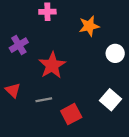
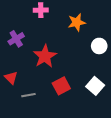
gray line: (44, 100) -> (28, 95), moved
red square: (71, 114) -> (61, 86), moved

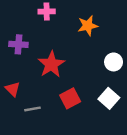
purple cross: (16, 39) -> (18, 44), turned 35
white circle: (99, 46) -> (114, 62), moved

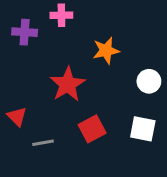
orange star: (88, 26) -> (106, 51), moved
purple cross: (18, 44) -> (25, 32), moved
white square: (109, 98) -> (143, 129), turned -30

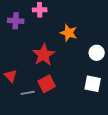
orange star: (106, 51) -> (69, 33), turned 30
red square: (92, 129) -> (47, 84), moved

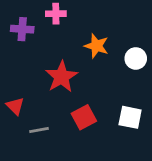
white circle: (97, 53) -> (136, 58), moved
red square: (47, 84) -> (84, 117), moved

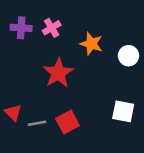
pink cross: (56, 14) -> (52, 28), moved, turned -30
red triangle: (15, 106) -> (13, 113), moved
red square: (84, 117) -> (68, 122), moved

